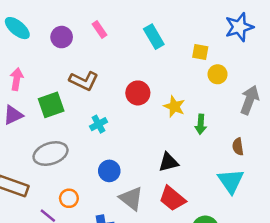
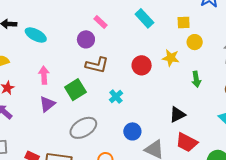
purple circle: (62, 37) -> (86, 39), moved
yellow circle: (218, 74) -> (195, 42), moved
yellow star: (174, 106) -> (171, 58), moved

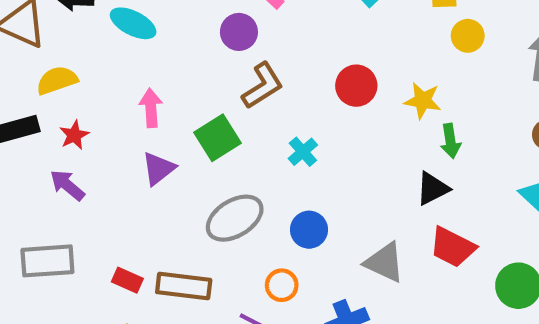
yellow star: (171, 58) -> (423, 101), moved
brown L-shape: (97, 65) -> (262, 86), turned -45
green arrow: (196, 79) -> (450, 141), moved
blue circle: (132, 131) -> (309, 230), moved

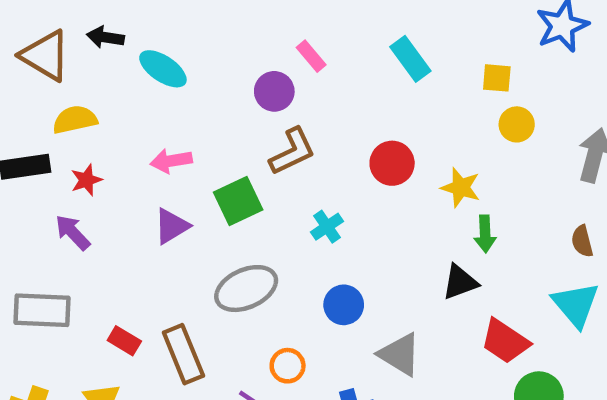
pink arrow: (151, 108) -> (171, 161), turned -102
blue circle: (309, 230) -> (344, 305), moved
red trapezoid: (453, 247) -> (505, 341), moved
brown rectangle: (184, 286) -> (183, 354), turned 54

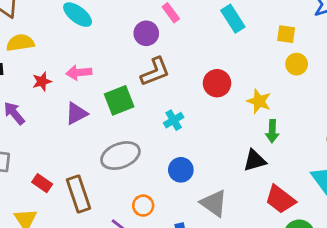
red star: (86, 180) -> (42, 81), moved

